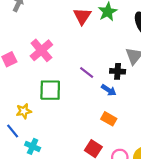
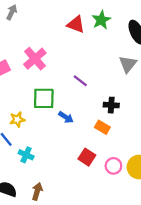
red triangle: (82, 16) -> (76, 24), turned -42
black cross: (118, 71) -> (111, 105), moved
blue arrow: (109, 90) -> (66, 117), moved

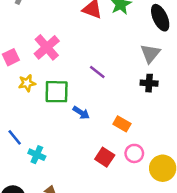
black cross: (111, 105) -> (149, 83), moved
yellow star: (17, 119) -> (27, 83), moved
pink circle: (113, 166) -> (134, 153), moved

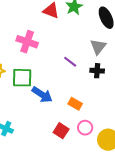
pink cross: (47, 47) -> (27, 42), moved, turned -30
purple line: (97, 72) -> (70, 62), moved
blue arrow: (81, 113) -> (42, 95), size x1.5

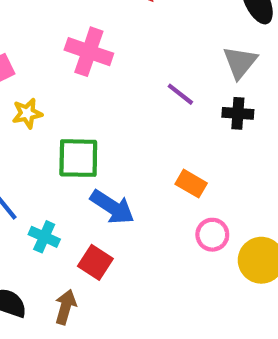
green square: (22, 78) -> (78, 158), moved
blue arrow: (42, 95) -> (112, 207), moved
red square: (61, 131) -> (95, 262), moved

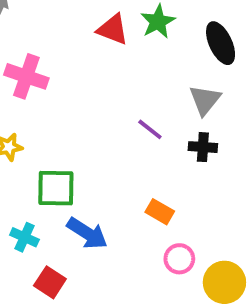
pink cross: (89, 52) -> (26, 76), moved
cyan cross: (44, 237) -> (24, 237), moved
red square: (95, 262) -> (50, 282), moved

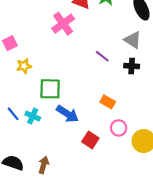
pink cross: (26, 76) -> (63, 24), moved, turned 35
gray triangle: (205, 100) -> (133, 40), turned -36
red square: (50, 282) -> (90, 140), moved

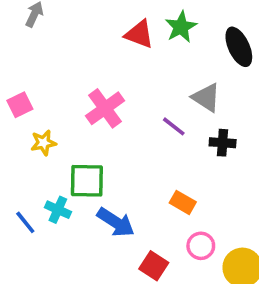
pink cross: (63, 24) -> (105, 108), moved
gray triangle: (133, 40) -> (206, 97), moved
cyan cross: (33, 116) -> (58, 210), moved

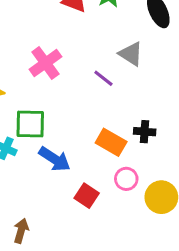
black cross: (223, 143) -> (145, 132), moved
orange rectangle: (183, 202) -> (111, 142), size x1.4

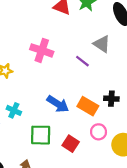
pink cross: (45, 63) -> (42, 50), turned -35
green square: (30, 124) -> (41, 135), moved
blue arrow: (55, 159) -> (58, 104), moved

